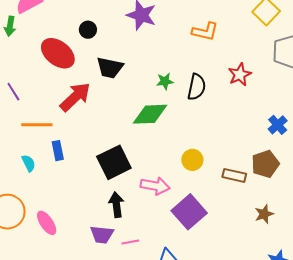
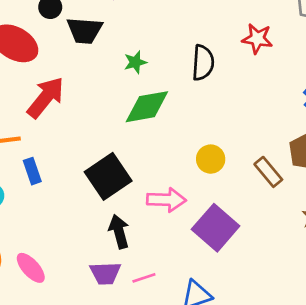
black trapezoid: (110, 68) -> (85, 30), moved
red star: (240, 75) -> (257, 39), turned -30
green star: (165, 81) -> (135, 62), moved
brown rectangle: (234, 175) -> (268, 172), turned 45

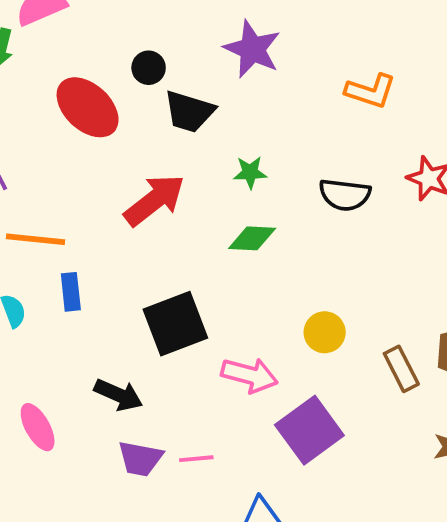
black semicircle: (203, 63) -> (345, 195), turned 80
red arrow: (46, 97) -> (154, 200), moved
green diamond: (147, 107) -> (252, 238), size x0.7
black arrow: (119, 231) -> (119, 395), moved, turned 116
pink line: (144, 278) -> (196, 459), moved

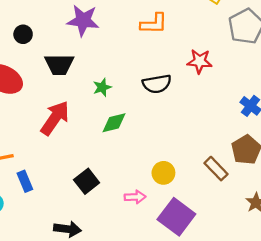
black circle: (149, 68) -> (23, 34), moved
black square: (175, 324) -> (87, 181), size x0.7
yellow circle: (325, 332) -> (163, 173), moved
pink arrow: (249, 375) -> (135, 197), size x0.7

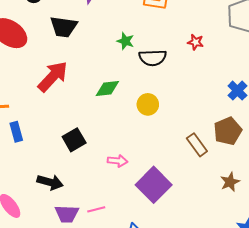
red star: (200, 61) -> (196, 42), size x0.7
green star: (102, 87) -> (125, 41), moved, turned 30
yellow circle: (163, 173) -> (148, 104), moved

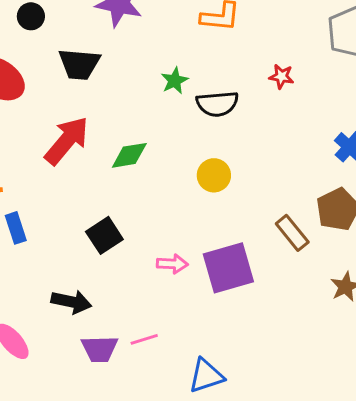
green star: (125, 41) -> (175, 81), turned 30
green diamond: (107, 89) -> (129, 155), moved
purple square: (154, 185) -> (228, 268), moved, turned 32

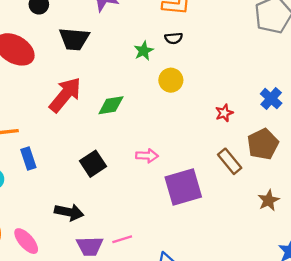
red star: (281, 77) -> (224, 113), moved, turned -30
black semicircle: (217, 104) -> (174, 38), moved, size x0.6
yellow circle: (214, 175) -> (171, 80), moved
pink arrow: (172, 264) -> (147, 156), moved

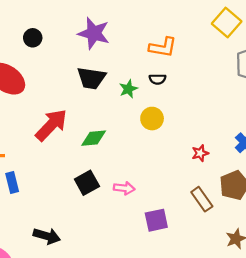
black trapezoid: (74, 39) -> (91, 78), moved
black square: (93, 164) -> (87, 183), moved
purple square: (183, 187) -> (156, 220), size x0.7

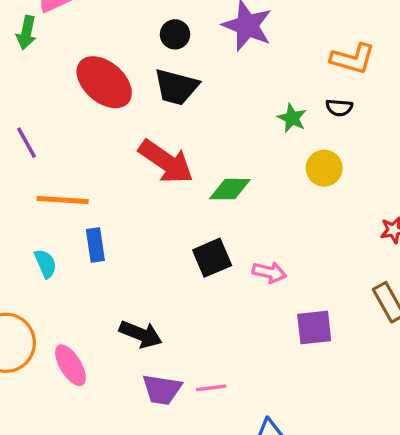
black circle: (33, 38) -> (175, 34), moved
black trapezoid: (91, 78) -> (176, 87), moved
green star: (128, 89) -> (292, 118), turned -30
red arrow: (51, 125) -> (166, 162), turned 75

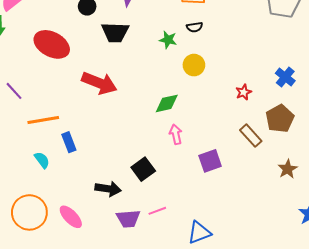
black trapezoid: (176, 87) -> (115, 32), moved
green diamond: (230, 189) -> (167, 103), moved
black square: (212, 258) -> (143, 169), moved
pink arrow: (269, 272) -> (176, 134), turned -102

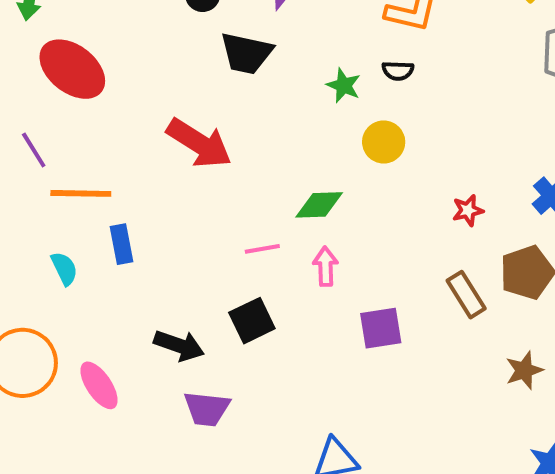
red ellipse: (52, 44) -> (72, 69), moved
purple line: (14, 91) -> (34, 150), moved
pink line: (157, 211) -> (262, 249), moved

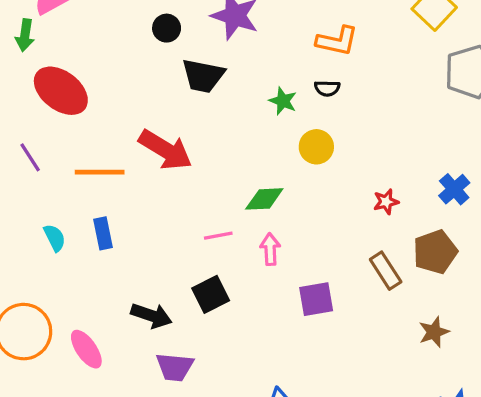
orange line: (81, 193) -> (100, 172), moved
cyan semicircle: (64, 268) -> (55, 238), moved

